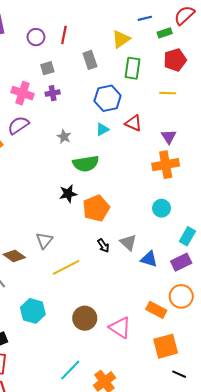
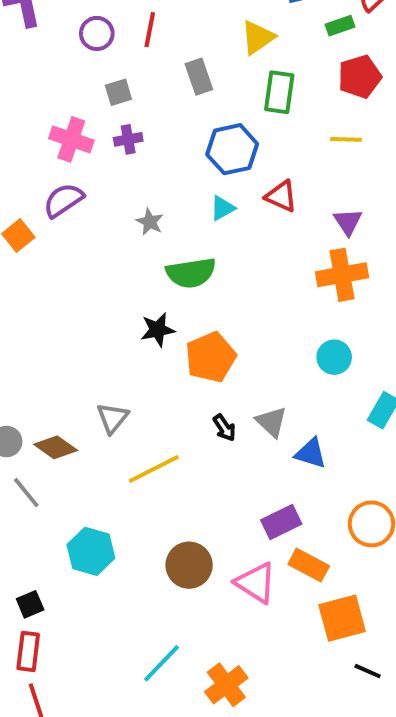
purple rectangle: (181, 262) -> (281, 522), moved
orange rectangle: (156, 310) -> (309, 565), moved

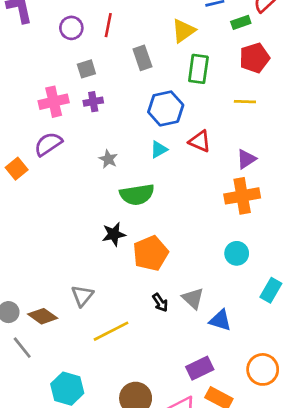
pink cross: (71, 139) -> (54, 102), turned -32
purple triangle: (348, 222) -> (246, 159), turned 30

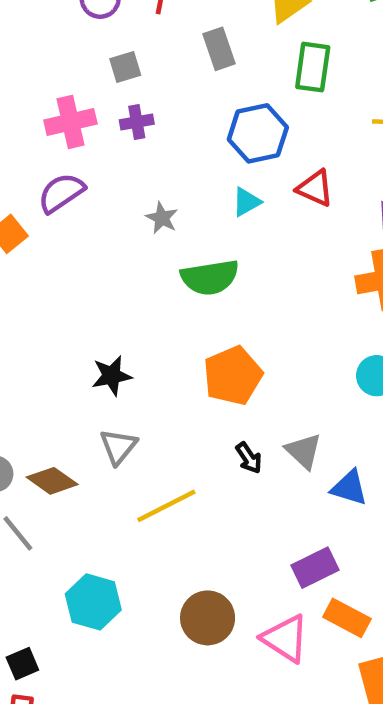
black star: (114, 234) -> (112, 376), moved

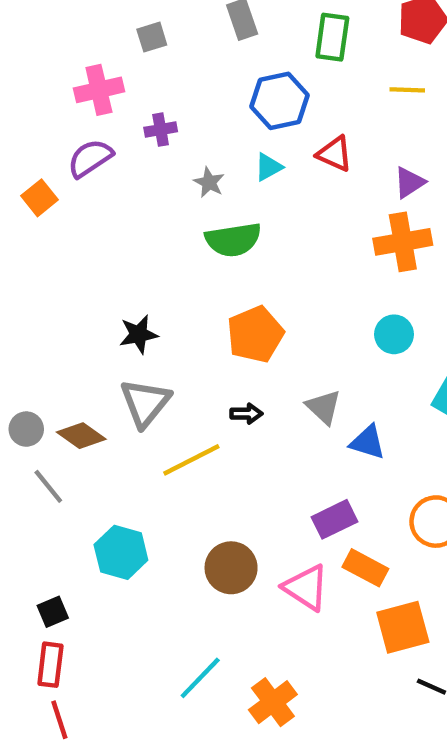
purple cross: (137, 122) -> (161, 130), moved
gray star: (162, 218) -> (209, 182), moved
gray triangle: (118, 446) -> (145, 403), size x1.4
black arrow: (249, 458) -> (246, 414), moved, turned -56

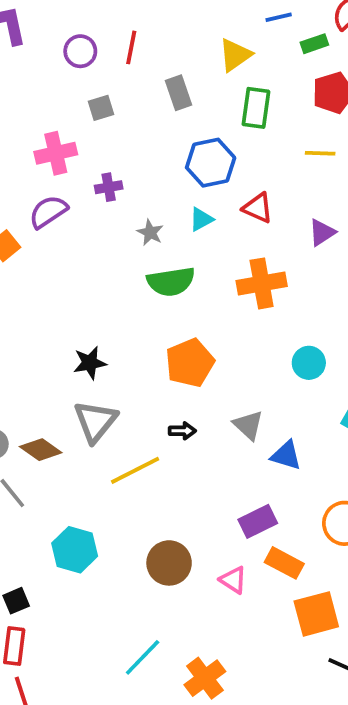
orange cross: (403, 242) -> (262, 283), moved
pink triangle: (306, 588) -> (233, 580), size x0.7

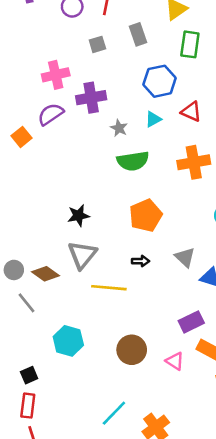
gray square: (101, 108) -> (97, 44), moved
purple cross: (109, 187) -> (91, 98), size x1.6
yellow line: (135, 470) -> (109, 288), turned 32

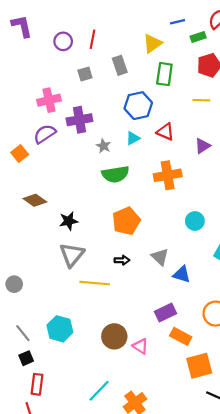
gray circle: (14, 270) -> (14, 284), moved
brown diamond: (46, 274) -> (35, 200), moved
gray line: (27, 303) -> (23, 333), moved
pink triangle: (175, 361) -> (140, 346), moved
red rectangle: (28, 406) -> (37, 384), moved

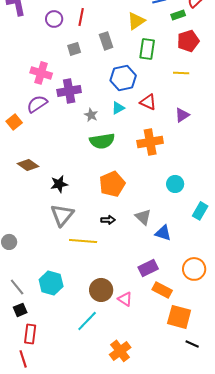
pink cross: (49, 100) -> (41, 73), turned 30
orange square: (199, 366) -> (179, 317), turned 30
cyan line: (99, 391) -> (87, 321), moved

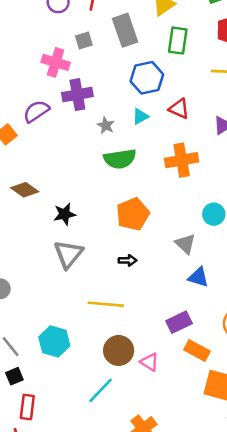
gray rectangle: (106, 41) -> (125, 30), size x1.4
pink cross: (41, 73) -> (56, 62), moved
gray triangle: (143, 217) -> (185, 244), moved
yellow line: (83, 241) -> (106, 304), moved

